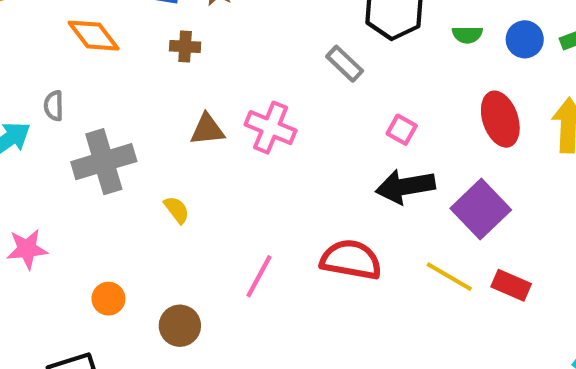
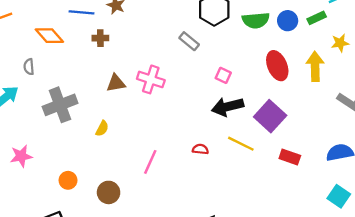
green semicircle: (467, 35) -> (256, 20), size x1.6
gray semicircle: (54, 106) -> (29, 67), moved
yellow semicircle: (177, 210) -> (102, 129), turned 70
red semicircle: (351, 260) -> (200, 149), size x0.5
yellow line: (449, 277) -> (241, 144), moved

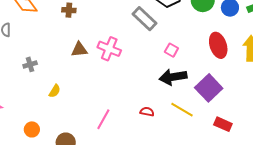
gray rectangle: (189, 41) -> (144, 19), size x1.4
gray cross: (60, 105) -> (30, 64), size x0.5
yellow semicircle: (102, 129) -> (55, 91), moved

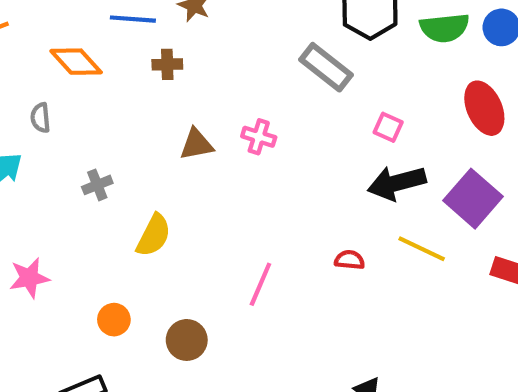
pink cross: (109, 49) -> (259, 137), size x0.7
yellow semicircle: (55, 91) -> (154, 235), size x1.5

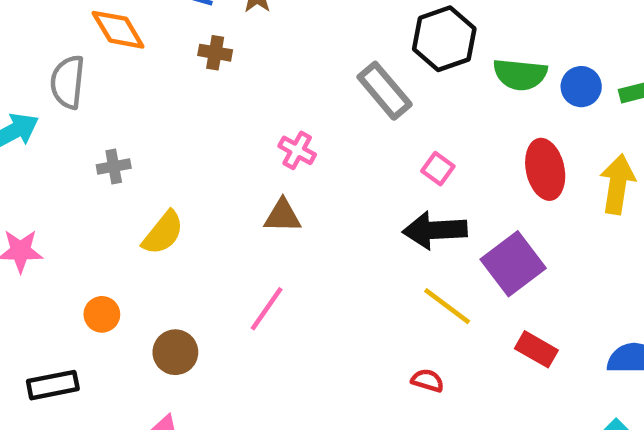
gray semicircle: (40, 118) -> (68, 82), size x1.6
brown triangle: (197, 144) -> (283, 216), moved
red semicircle: (350, 260) -> (427, 381), moved

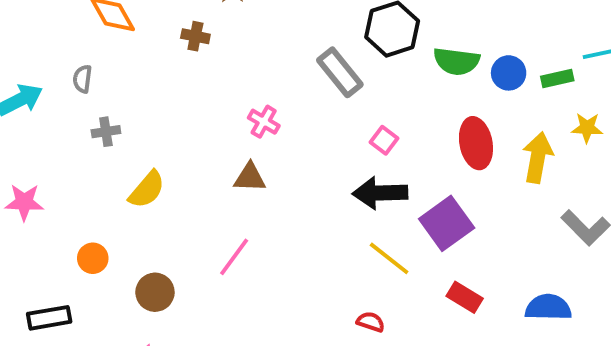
gray semicircle: (68, 82) -> (82, 79), moved, size x0.6

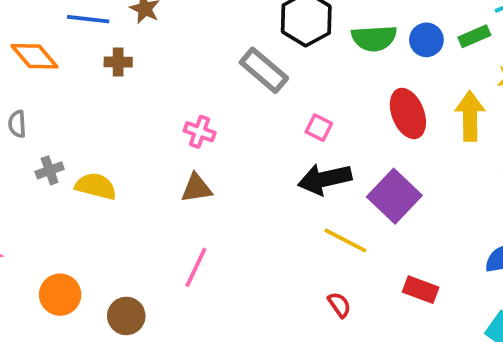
yellow semicircle: (147, 190) -> (96, 186), moved, turned -105
orange circle: (93, 258) -> (60, 295), size x1.4
red rectangle: (465, 297) -> (421, 290), moved
red semicircle: (371, 322) -> (339, 305), turned 48

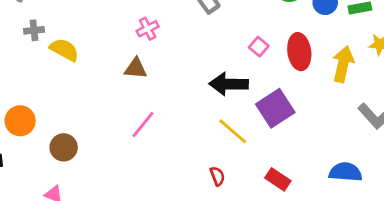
pink square: (319, 128) -> (259, 47), moved
pink cross: (200, 132) -> (148, 29), turned 30
pink line: (196, 267) -> (143, 125), moved

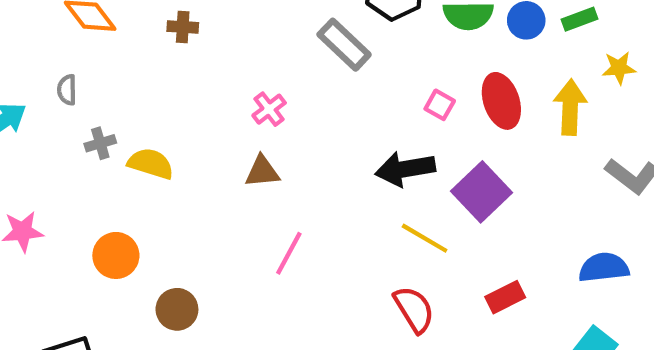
orange circle: (20, 121) -> (116, 255), moved
red semicircle: (217, 176) -> (414, 309), size x1.6
red rectangle: (278, 179) -> (505, 297), turned -50

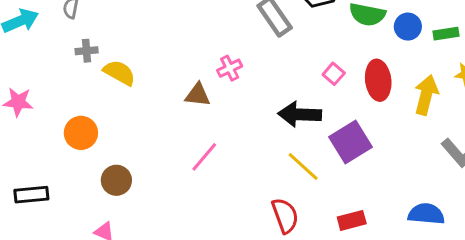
pink cross: (269, 109) -> (230, 68), moved

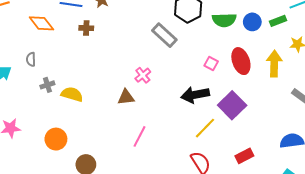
yellow line: (303, 166) -> (205, 128), turned -75

